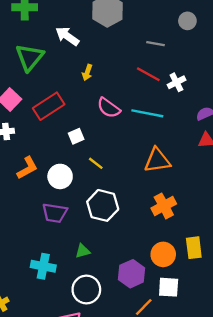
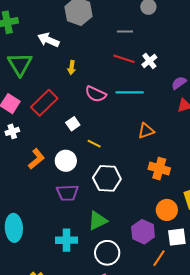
orange triangle: (157, 160) -> (146, 131), size x0.7
orange cross: (164, 206) -> (159, 169), turned -35
green triangle: (83, 251) -> (98, 221), size x1.5

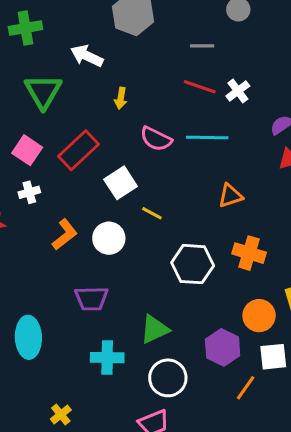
white square: (73, 124) -> (121, 183), size x1.5
white hexagon: (107, 178) -> (193, 264), moved
purple trapezoid: (67, 193) -> (91, 299), moved

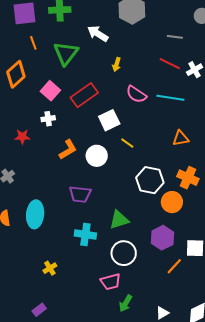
orange circle: (259, 316) -> (172, 202), moved

